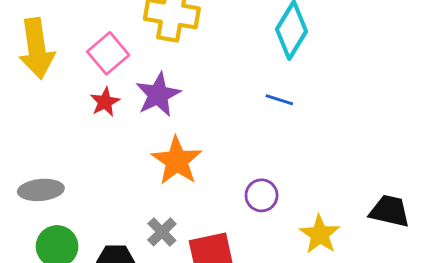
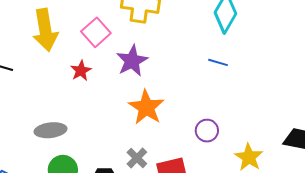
red star: (105, 102) -> (81, 71), moved

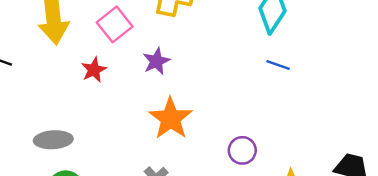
purple star: (132, 61) -> (156, 61), size x0.7
blue line: (218, 62) -> (278, 65), moved

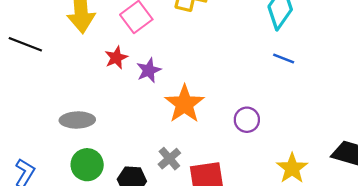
purple star: (156, 61) -> (149, 70), moved
purple circle: (242, 150) -> (247, 120), moved

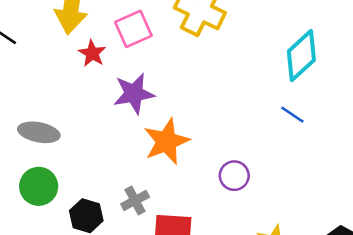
red star: (116, 58) -> (92, 53), moved, turned -30
purple star: (149, 70) -> (134, 94), size x1.4

